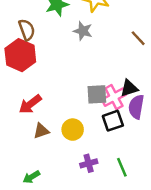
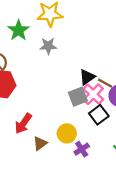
brown line: (138, 38) -> (105, 83), moved
black triangle: (129, 88) -> (87, 77), moved
purple cross: (89, 163) -> (82, 149), moved

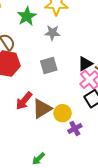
gray square: (78, 97) -> (49, 65), moved
brown triangle: (40, 143) -> (42, 109), moved, size x1.5

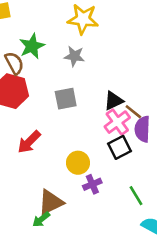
green star: (27, 16) -> (32, 46), moved
brown triangle: (42, 109) -> (51, 202), moved

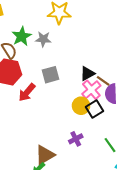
gray star: (74, 56) -> (43, 39), moved
red arrow: (29, 142) -> (27, 92), moved
yellow circle: (78, 163) -> (81, 106), moved

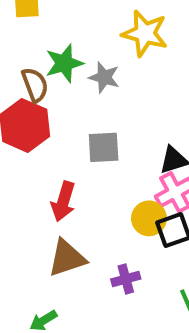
red arrow: (27, 92) -> (63, 201), moved, turned -36
brown triangle: (45, 155) -> (67, 258), moved

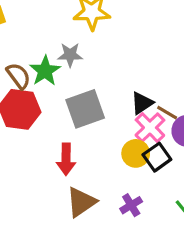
green star: (64, 63) -> (45, 71), moved
gray square: (104, 147) -> (85, 109), size x1.4

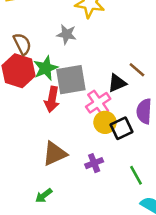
green star: (45, 71) -> (46, 68), moved
brown line: (167, 113) -> (137, 70), moved
pink cross: (150, 128) -> (98, 103), moved
red arrow: (66, 159) -> (52, 99), moved

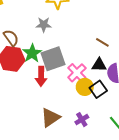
black triangle: (117, 83) -> (99, 65), moved, turned 35

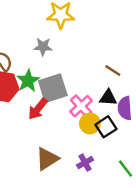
red arrow: (41, 76) -> (38, 109), turned 36

